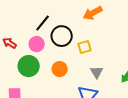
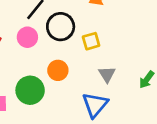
green circle: (29, 66) -> (30, 90), moved

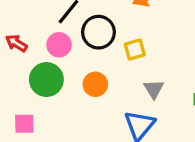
green circle: (30, 90) -> (46, 80), moved

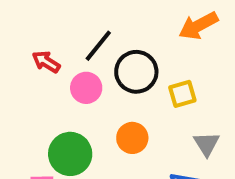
red arrow: (16, 43) -> (46, 62), moved
green circle: (46, 80) -> (70, 154), moved

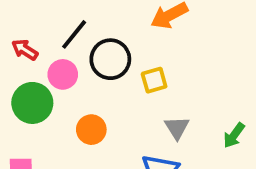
orange circle: (132, 138) -> (91, 130), moved
green circle: (70, 154) -> (32, 103), moved

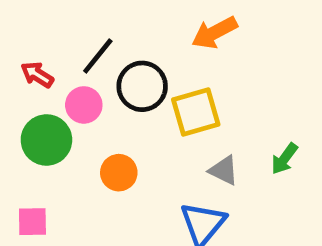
yellow square: (154, 80) -> (196, 112), size x1.5
gray triangle: (177, 128) -> (224, 170), turned -32
green arrow: (234, 135) -> (284, 159), moved

